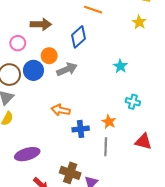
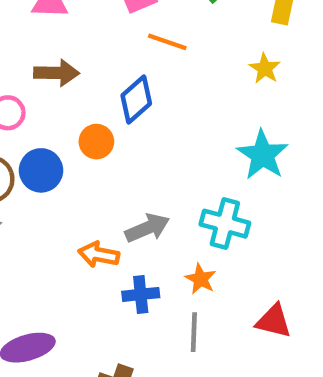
orange circle: (49, 56) -> (96, 142), moved
cyan star: (120, 66) -> (263, 155), moved, size x1.6
gray arrow: (67, 69) -> (147, 228), moved
cyan cross: (133, 102) -> (225, 224), moved, size x1.5

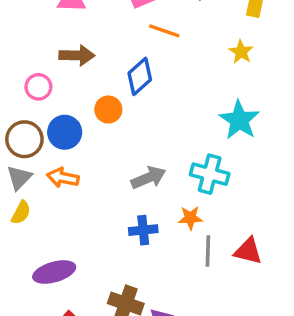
orange arrow: (99, 255) -> (63, 178), moved
orange star: (201, 279) -> (190, 218), turned -30
gray line: (194, 332) -> (208, 251), moved

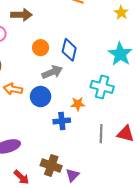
blue diamond: (140, 76) -> (69, 50), moved, turned -35
blue circle: (65, 132) -> (41, 97), moved
gray arrow: (148, 178) -> (52, 72), moved
orange star: (190, 218) -> (78, 104), moved

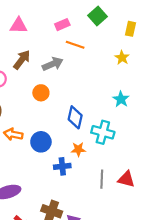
brown arrow: (21, 15) -> (22, 60), turned -54
blue diamond: (69, 50) -> (75, 117), moved
cyan star: (120, 54) -> (121, 99), size x0.7
gray arrow: (52, 72) -> (53, 64), moved

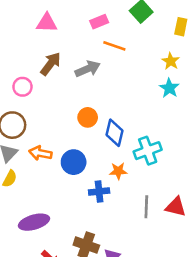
orange circle: (41, 93) -> (88, 117), moved
cyan star: (121, 99) -> (169, 88), moved
cyan cross: (103, 132) -> (148, 151), turned -35

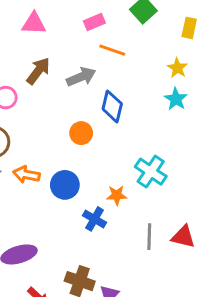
blue diamond: (114, 133) -> (112, 106), moved
cyan cross: (148, 151) -> (151, 172), turned -36
blue cross: (99, 191) -> (94, 219), turned 36

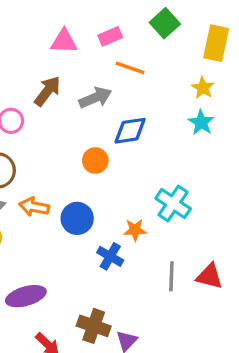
pink triangle: (34, 24) -> (64, 41), moved
yellow rectangle: (189, 28) -> (216, 43), size x1.5
blue diamond: (112, 106) -> (130, 131), turned 68

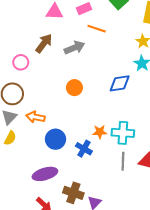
blue diamond: (130, 131) -> (120, 83), moved
cyan cross: (173, 204) -> (123, 133), moved, turned -30
blue circle: (77, 218) -> (55, 139), moved
purple ellipse: (26, 296) -> (45, 174), moved

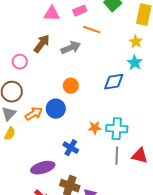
orange arrow: (35, 117) -> (34, 114), turned 138
blue circle: (55, 139) -> (56, 109), moved
blue cross: (84, 149) -> (71, 148), moved

